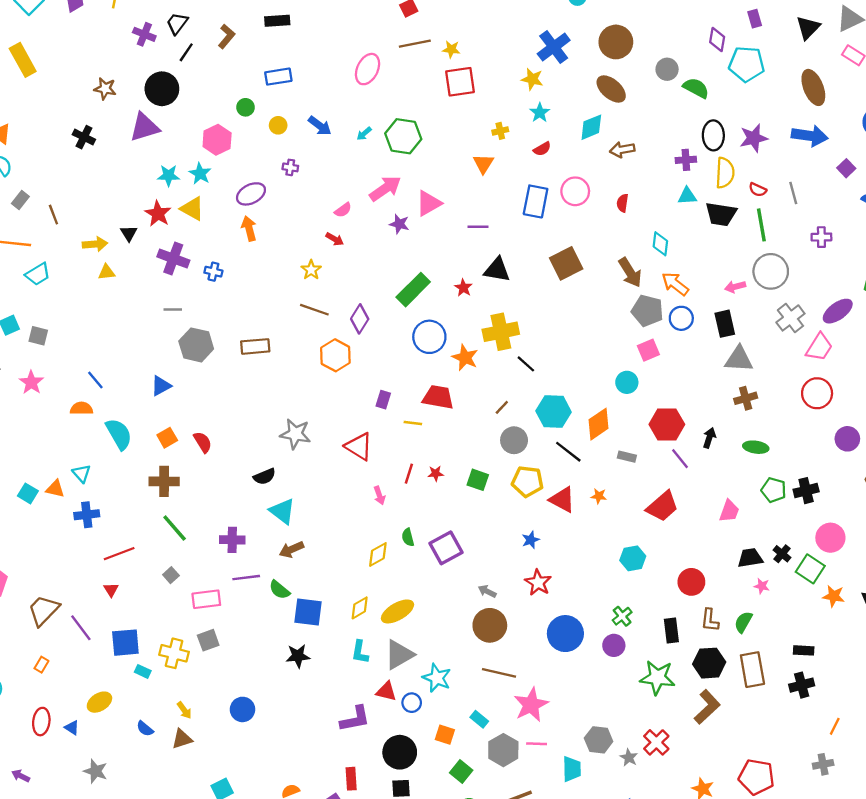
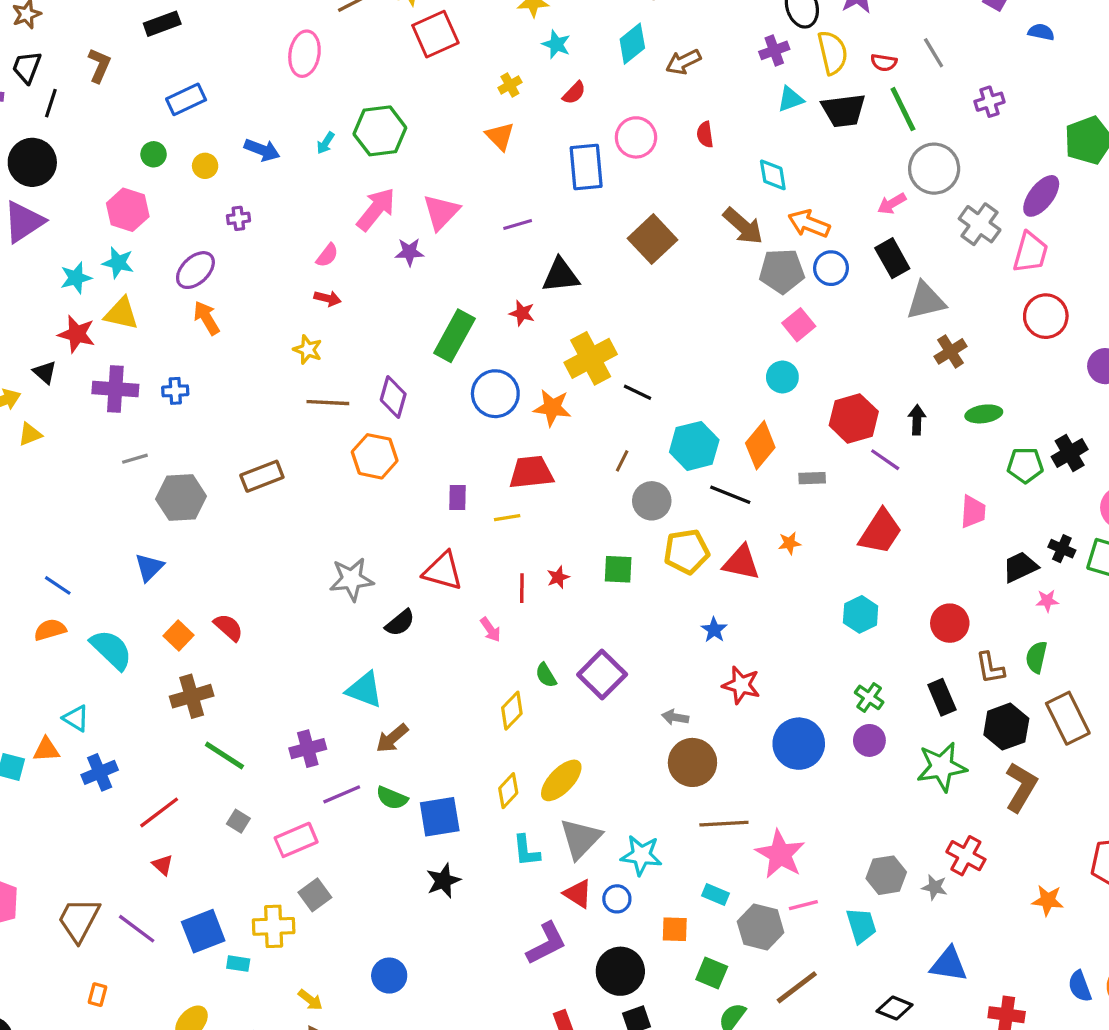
black semicircle: (265, 477) -> (400, 623), moved
red triangle: (386, 691) -> (578, 894), turned 35

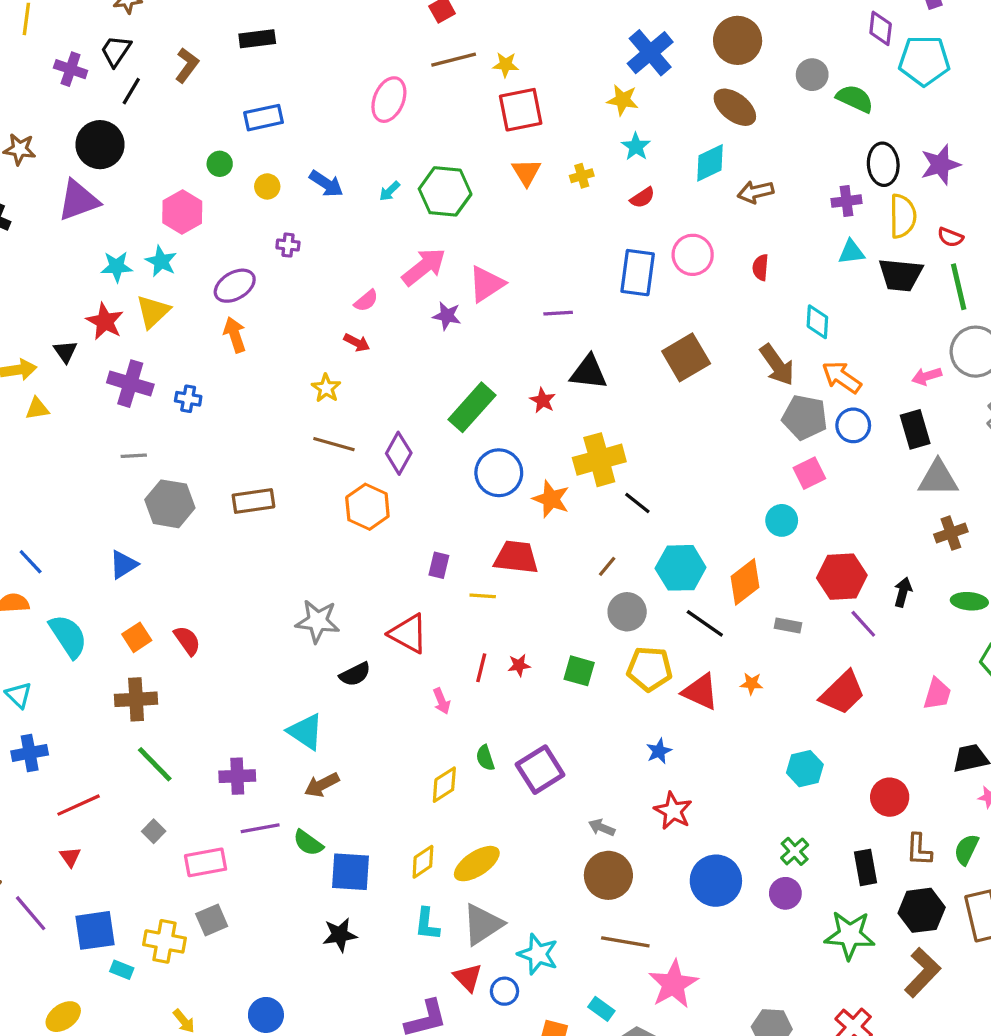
orange triangle: (500, 136) -> (526, 172), moved
yellow triangle: (121, 314) -> (153, 311), turned 51

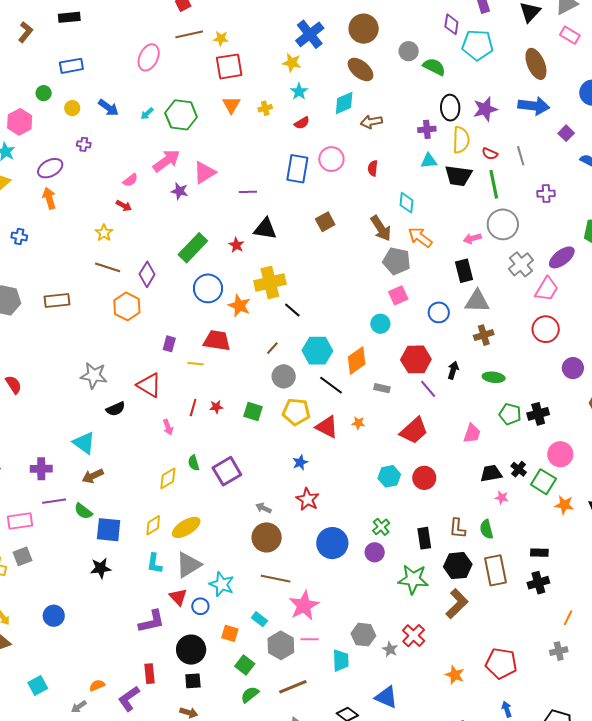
brown square: (686, 357) -> (325, 222), size x0.7
blue circle: (853, 425) -> (439, 312), moved
red circle: (890, 797) -> (424, 478), moved
green semicircle: (966, 849) -> (486, 529), turned -42

